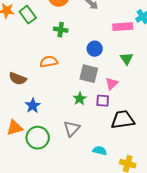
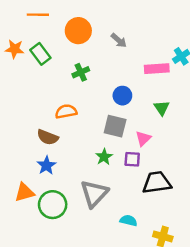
green cross: (61, 30) -> (81, 72), turned -32
brown semicircle: (18, 79) -> (48, 137), moved
gray triangle: (72, 129) -> (94, 194), size x1.4

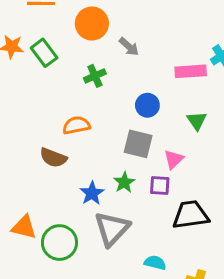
gray arrow: (119, 40) -> (129, 47), moved
blue star: (46, 165) -> (92, 193), moved
orange triangle: (24, 192) -> (24, 227), turned 30

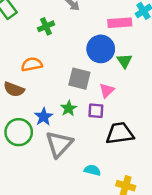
blue circle: (147, 105) -> (101, 49), moved, size x1.5
green circle: (59, 243) -> (19, 132), moved

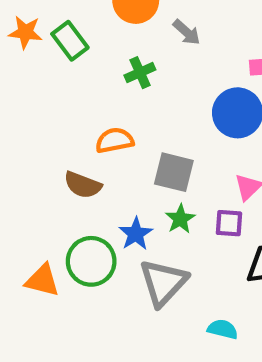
gray square: (79, 79) -> (174, 172), moved

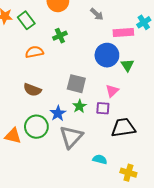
gray arrow: (187, 32) -> (97, 14), moved
orange semicircle: (114, 140) -> (34, 52), moved

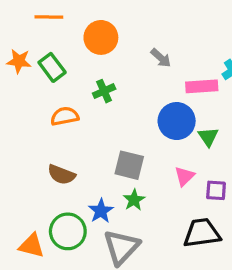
purple square: (103, 108) -> (216, 190), moved

